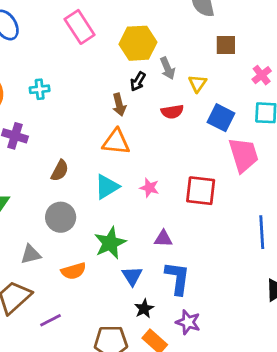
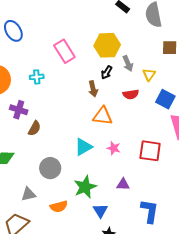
pink rectangle: (80, 27) -> (64, 51), moved
orange triangle: (116, 142) -> (103, 116), moved
brown semicircle: (60, 171) -> (34, 128), moved
blue L-shape: (178, 278) -> (150, 211), moved

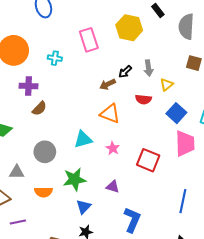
yellow hexagon: (107, 45) -> (129, 28), moved
brown arrow: (93, 89) -> (108, 84), turned 63
purple cross: (19, 110) -> (29, 86), turned -30

